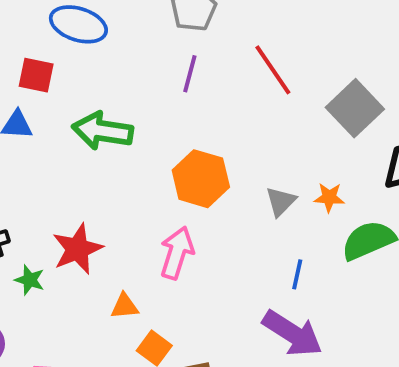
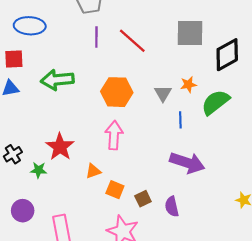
red line: (273, 70) -> (132, 41), moved
gray square: (355, 108) -> (190, 33), turned -32
blue line: (297, 274) -> (180, 120), moved

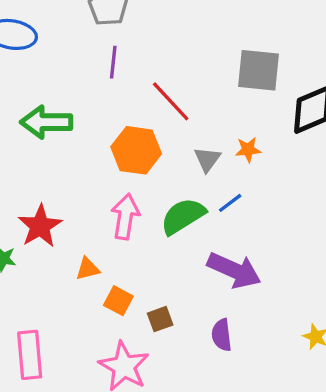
red line: (132, 41) -> (171, 101), moved
green semicircle: (215, 102) -> (183, 216), moved
blue line: (180, 120) -> (230, 203), turned 49
purple semicircle: (172, 207) -> (222, 335), moved

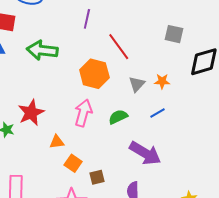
gray square: (258, 70) -> (174, 34), size x0.7
blue line: (230, 203) -> (157, 113), moved
green semicircle: (183, 216) -> (118, 117), size x0.7

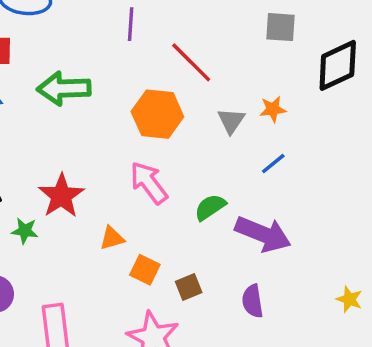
pink arrow: (83, 113) -> (149, 183), turned -44
green semicircle: (118, 117) -> (210, 207), moved

